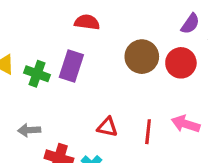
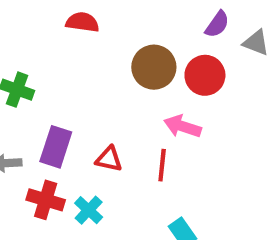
purple rectangle: (71, 66) -> (56, 147), moved
pink arrow: (186, 124) -> (182, 126), moved

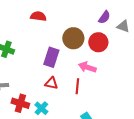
purple rectangle: (56, 147) -> (51, 57), moved

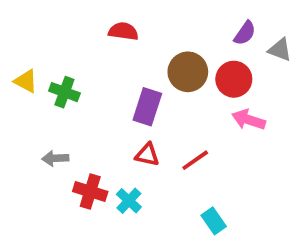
pink arrow: (87, 67) -> (249, 120), moved
red line: (77, 86) -> (195, 160), turned 49

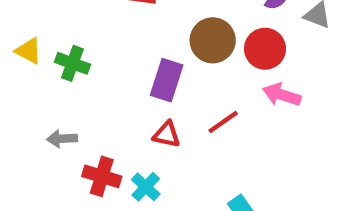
red line: (195, 160) -> (223, 122), moved

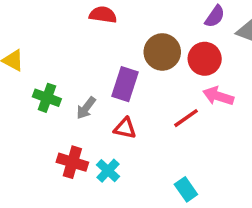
green cross: (72, 63) -> (47, 98), moved
red line: (223, 122) -> (186, 118), moved
gray arrow: (62, 139) -> (86, 108), moved, turned -50

